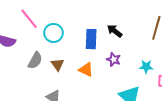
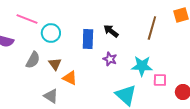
pink line: (29, 19) -> (27, 19), turned -30
cyan star: (146, 67) -> (142, 66), size x1.5
orange triangle: (86, 70) -> (70, 78), moved

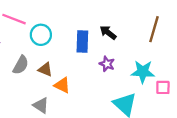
brown triangle: (55, 64) -> (45, 70), turned -32

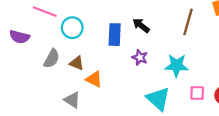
pink square: (163, 87) -> (197, 93), moved

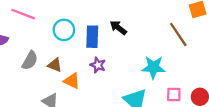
brown line: (188, 22) -> (178, 34), moved, turned -50
cyan circle: (72, 28) -> (64, 30), moved
purple star: (140, 57) -> (98, 65), moved

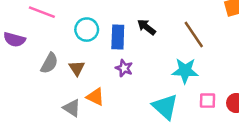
brown line: (178, 34) -> (194, 35), moved
brown triangle: (55, 65) -> (77, 68), turned 35
orange triangle: (72, 81) -> (95, 97), moved

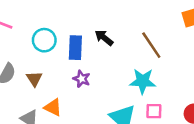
pink square: (208, 101) -> (154, 111), moved

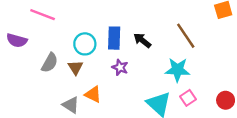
black arrow: (104, 38) -> (142, 40), moved
cyan circle: (44, 40) -> (85, 44), moved
pink square: (154, 111) -> (188, 98), turned -35

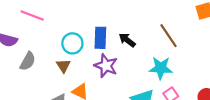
gray semicircle: (50, 63) -> (28, 61), moved
purple star: (120, 67) -> (106, 66), size x1.5

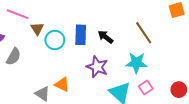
brown triangle: (63, 66) -> (37, 29), moved
purple star: (106, 66) -> (97, 67), moved

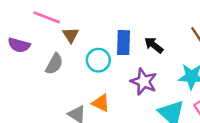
cyan circle: (55, 40) -> (98, 60), moved
gray semicircle: (14, 57) -> (54, 64), moved

